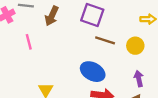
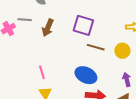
pink line: (29, 42) -> (42, 72), moved

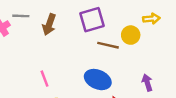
purple square: (83, 25) -> (92, 20), turned -30
yellow circle: (122, 51) -> (131, 35), moved

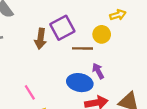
brown arrow: (49, 24) -> (40, 39), moved
purple arrow: (147, 83) -> (98, 71), moved

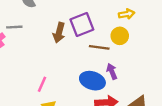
yellow arrow: (118, 15) -> (127, 14), moved
pink line: (30, 92) -> (42, 84), turned 49

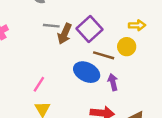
purple square: (82, 25) -> (89, 29), turned -30
gray line: (14, 27) -> (51, 26), moved
blue ellipse: (92, 81) -> (87, 72), moved

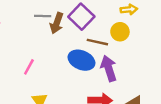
purple arrow: (113, 82) -> (109, 68), size x1.5
pink line: (39, 84) -> (29, 67), moved

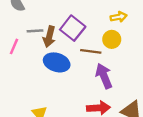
blue ellipse: (81, 60) -> (57, 62), moved
pink line: (29, 67) -> (14, 46), moved

